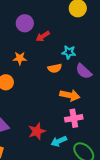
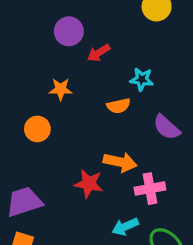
purple semicircle: (84, 71) -> (166, 127), moved
orange arrow: (70, 95) -> (120, 162), moved
red star: (37, 131) -> (89, 184), moved, turned 30

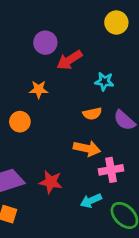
red arrow: (99, 53) -> (69, 60), size x1.4
orange semicircle: (118, 106) -> (92, 114), moved
red star: (89, 184) -> (51, 182), moved

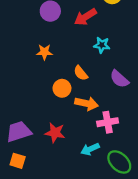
red arrow: (69, 60) -> (85, 17), moved
orange semicircle: (92, 114) -> (81, 73), moved, turned 63
orange circle: (20, 122) -> (62, 88), moved

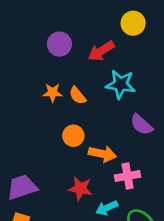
cyan star: (102, 45) -> (121, 84), size x1.5
orange semicircle: (81, 73) -> (78, 95), moved
red star: (55, 133) -> (80, 189), moved

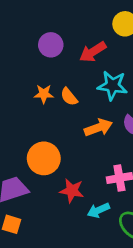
orange circle: (73, 136) -> (44, 158), moved, size x1.5
orange arrow: (103, 154) -> (98, 128), moved, turned -32

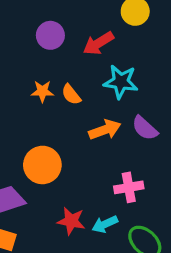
red star: (72, 191) -> (71, 221), moved

